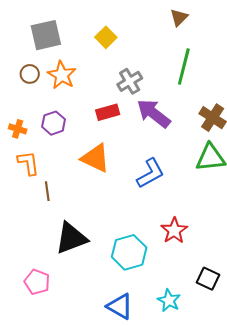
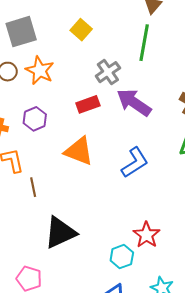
green line: (184, 67) -> (144, 43), moved
red star: (174, 230) -> (146, 235), moved
cyan hexagon: (129, 252) -> (122, 257), moved, size x0.7

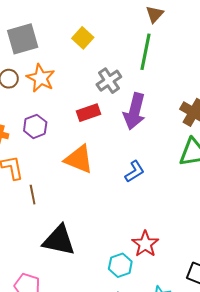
purple arrow: (134, 102) -> (135, 111), turned -111
blue L-shape: (135, 163) -> (135, 171), size x0.7
black triangle: (60, 232) -> (59, 240), turned 36

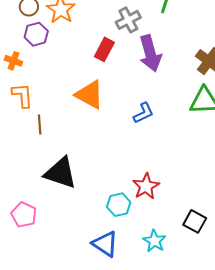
purple arrow: (135, 111) -> (150, 53), turned -36
red rectangle: (89, 113) -> (104, 49), turned -50
purple hexagon: (35, 126) -> (36, 34), moved

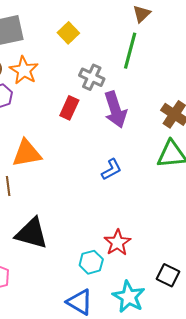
gray cross: (128, 20) -> (92, 77), turned -35
orange triangle: (90, 95) -> (27, 153), moved, turned -36
cyan star: (154, 241) -> (129, 297), size x1.4

